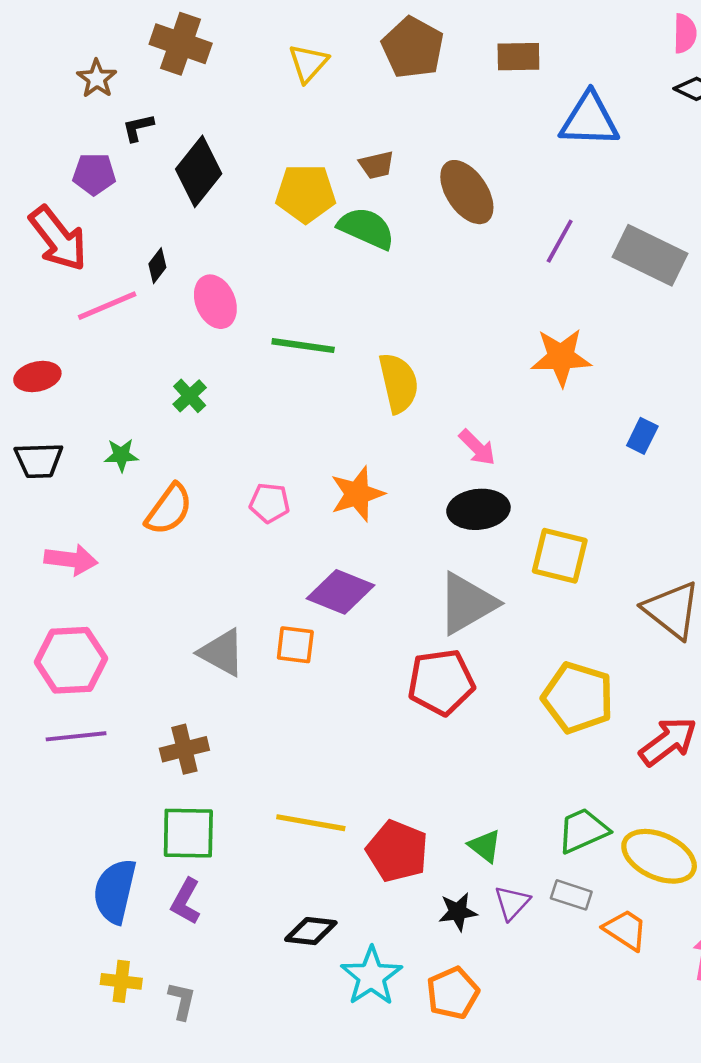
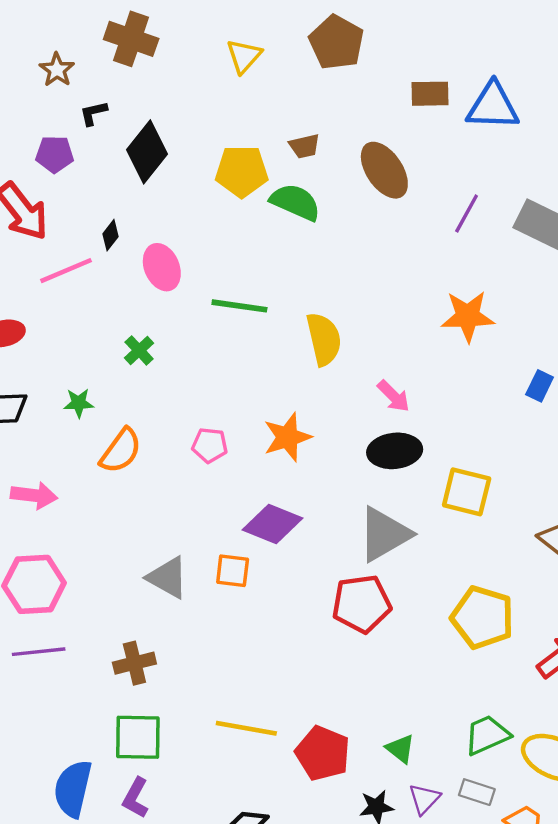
brown rectangle: (518, 57) -> (430, 94), moved

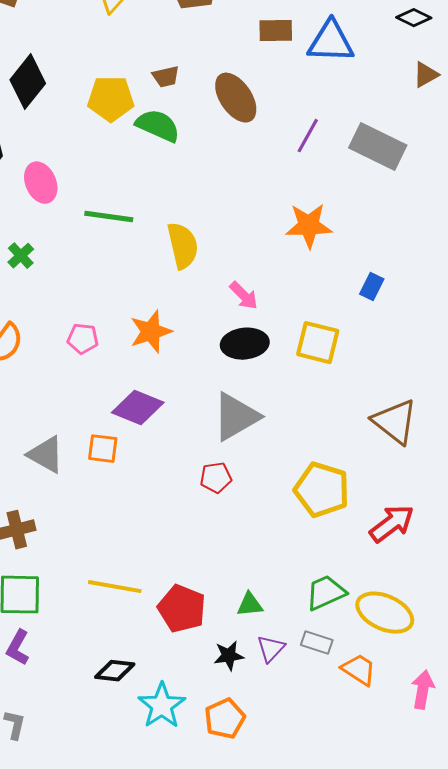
yellow square: (467, 492) -> (318, 343), moved
red pentagon: (362, 604) -> (216, 478), size x0.6
green triangle: (400, 749) -> (250, 605), turned -44

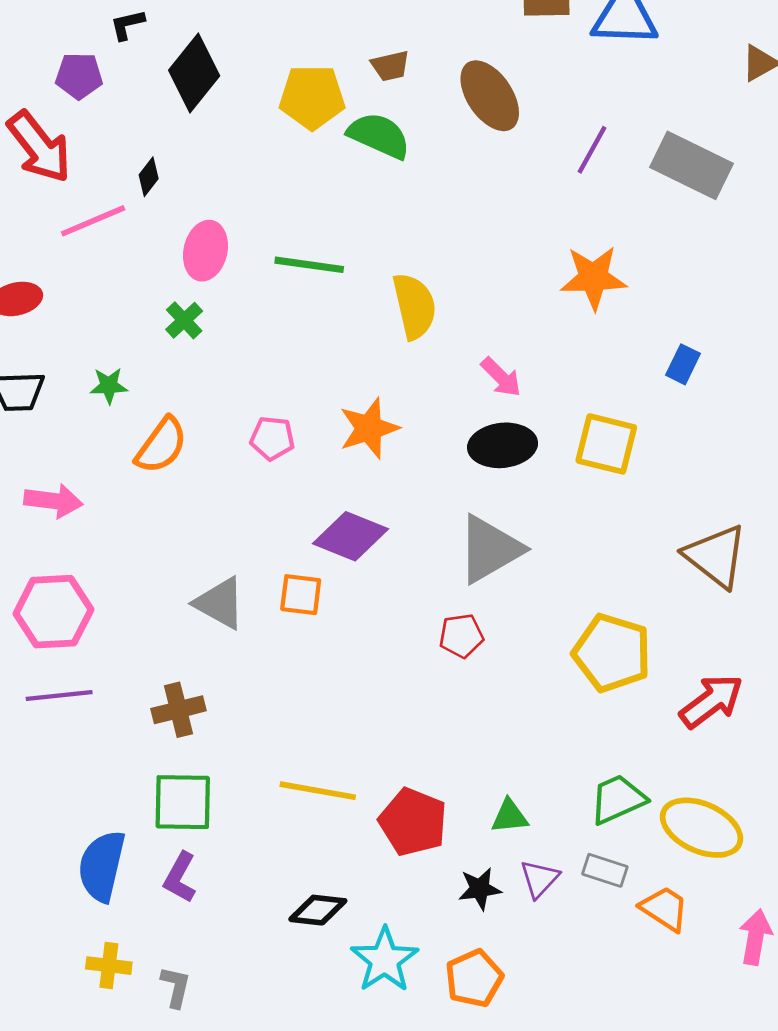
pink ellipse: (41, 183) -> (205, 251), moved, turned 36

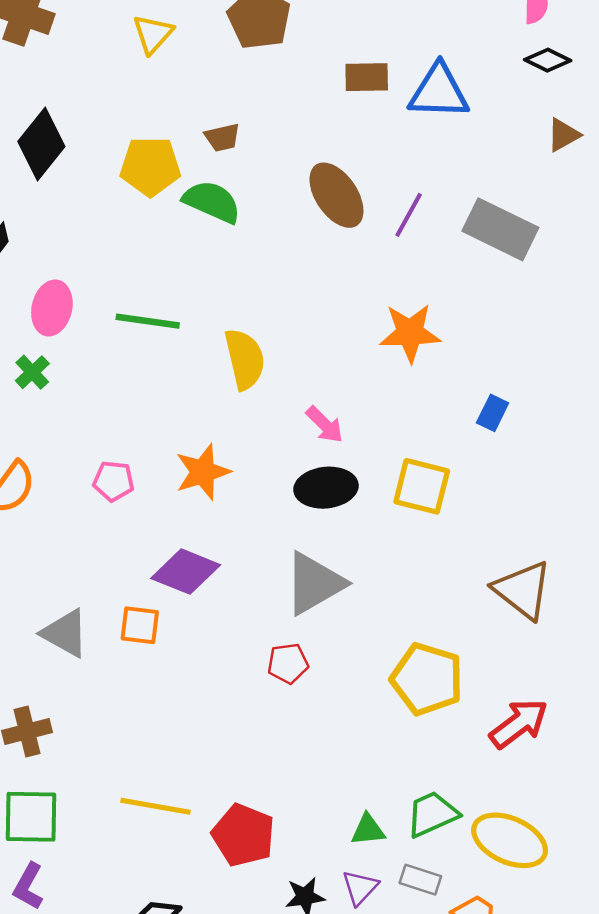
brown ellipse: (490, 96) -> (336, 195), moved
green triangle: (510, 816) -> (368, 830), moved

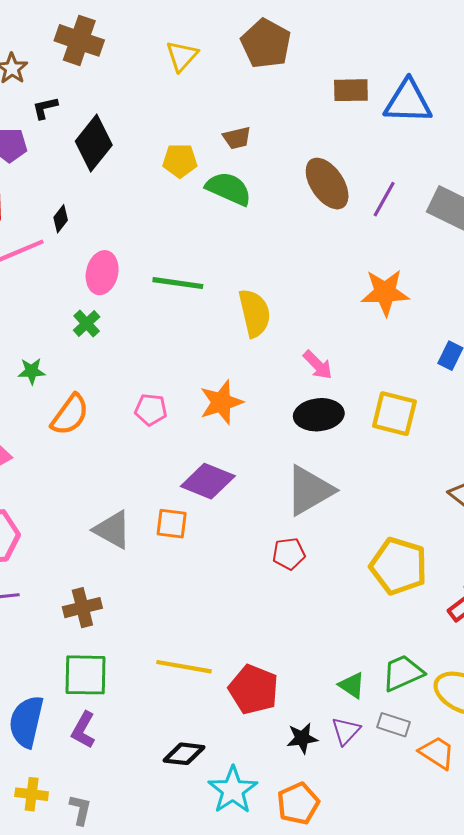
yellow pentagon: (150, 166) -> (180, 161), size x0.7
green triangle: (368, 830) -> (352, 685), turned 40

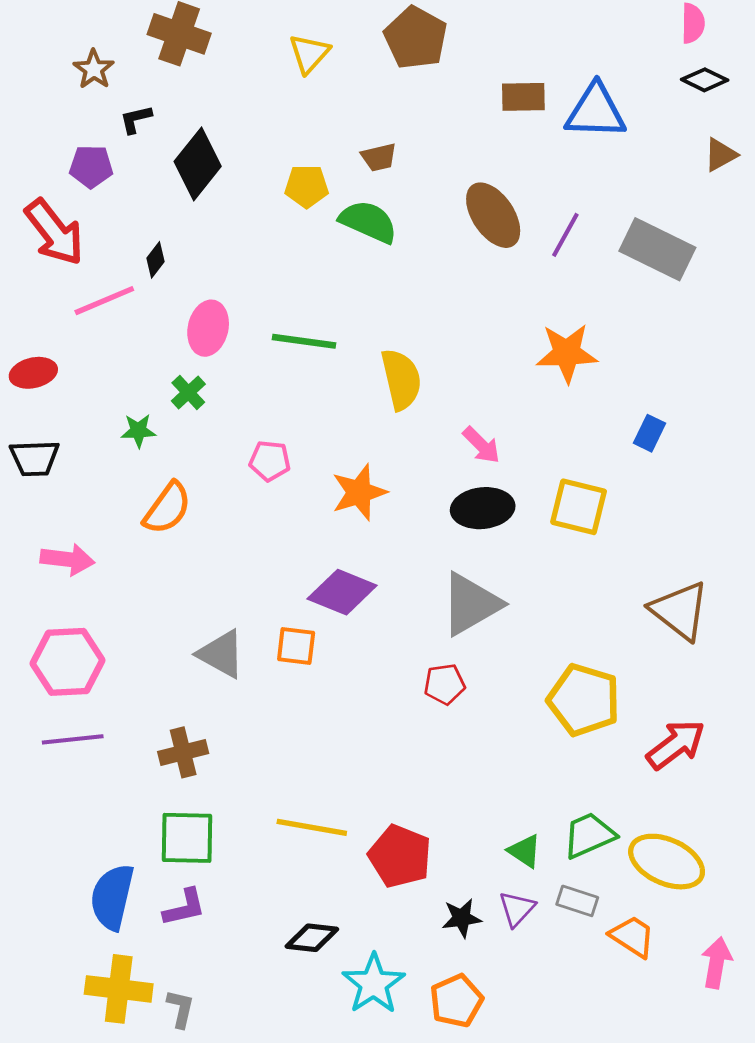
green star: (32, 371) -> (138, 431), moved
pink pentagon: (151, 410) -> (270, 461), moved
purple L-shape: (83, 730) -> (184, 908), turned -132
yellow cross: (32, 794) -> (119, 989), size x1.6

